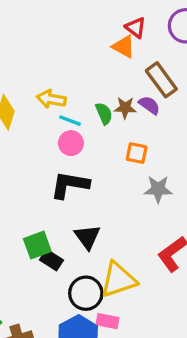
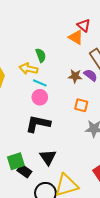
green semicircle: (104, 113) -> (41, 55), moved

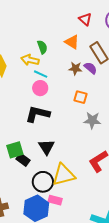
orange triangle: (76, 37) -> (72, 42), moved

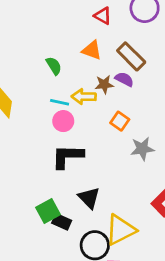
yellow arrow: (30, 60) -> (84, 97), moved
orange square: (81, 97) -> (120, 121), turned 32

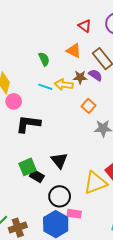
pink circle: (63, 121) -> (14, 101), moved
black L-shape: (68, 156) -> (28, 124), moved
yellow triangle: (120, 230) -> (95, 183), moved

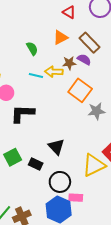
orange triangle: (74, 51) -> (60, 37), turned -49
orange square: (89, 106) -> (80, 90), size x1.6
green square: (28, 167) -> (13, 157), moved

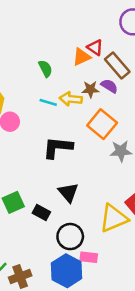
red triangle: (69, 12) -> (95, 47), moved
black L-shape: (22, 114) -> (58, 147), moved

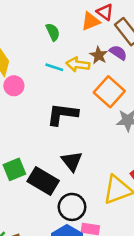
brown star: (91, 89) -> (99, 55), turned 30
black rectangle: (41, 213) -> (43, 181), size x1.6

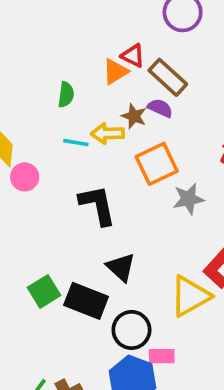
green semicircle: (53, 32) -> (66, 95), turned 42
orange square: (109, 92) -> (157, 164), turned 32
black L-shape: (62, 114) -> (97, 205), turned 80

